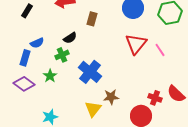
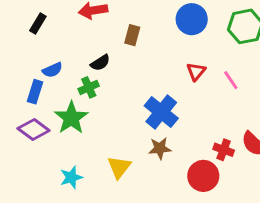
red triangle: (136, 44) -> (196, 71), size x0.6
blue cross: (90, 72) -> (161, 112), moved
green star: (50, 76) -> (71, 118), size x1.6
yellow triangle: (93, 109) -> (119, 167), moved

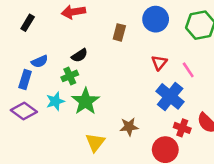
brown rectangle: (132, 35) -> (119, 32), moved
blue cross: (161, 112) -> (170, 96), moved
green star: (71, 118) -> (86, 101), moved
cyan star: (71, 177) -> (55, 101), moved

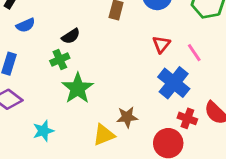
blue semicircle: (40, 61) -> (26, 25), moved
cyan star: (55, 101) -> (43, 131), moved
yellow triangle: (95, 142) -> (104, 135), moved, turned 30

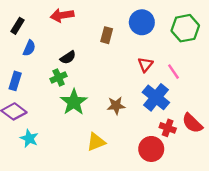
blue semicircle: (26, 25) -> (29, 48), turned -42
brown star: (127, 117) -> (116, 106), moved
cyan star: (43, 131) -> (29, 138), moved, turned -30

